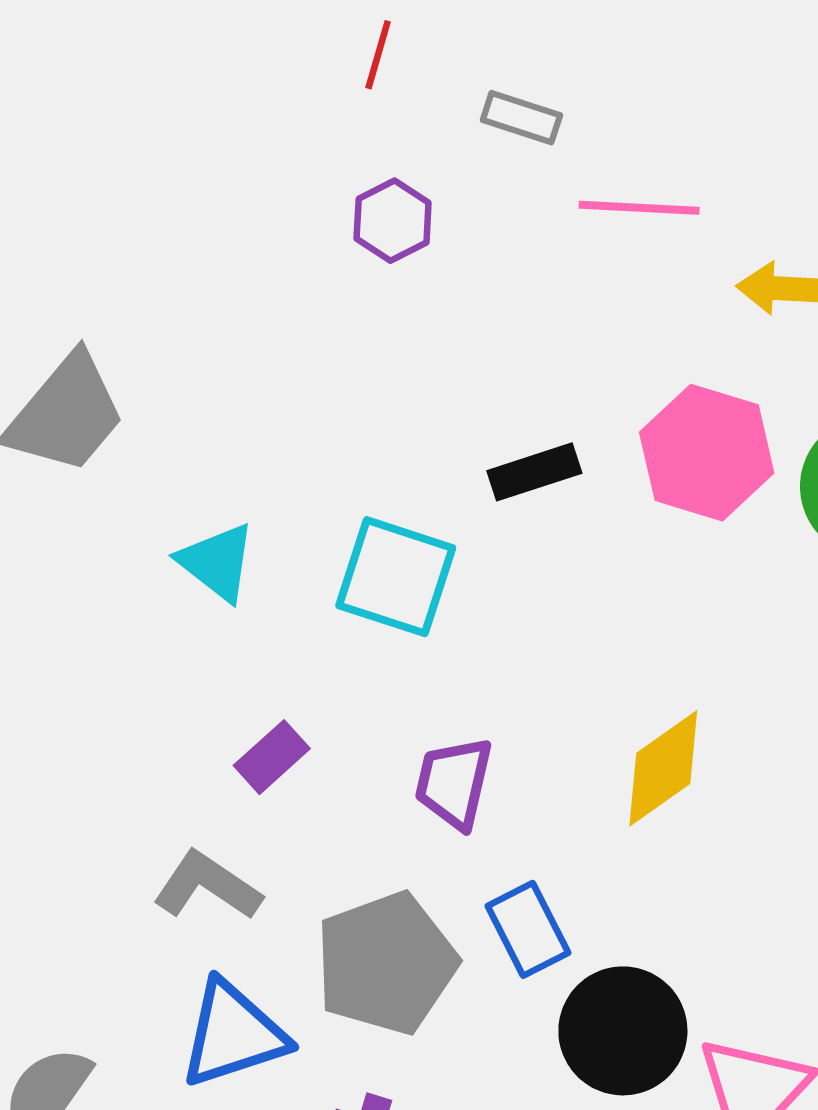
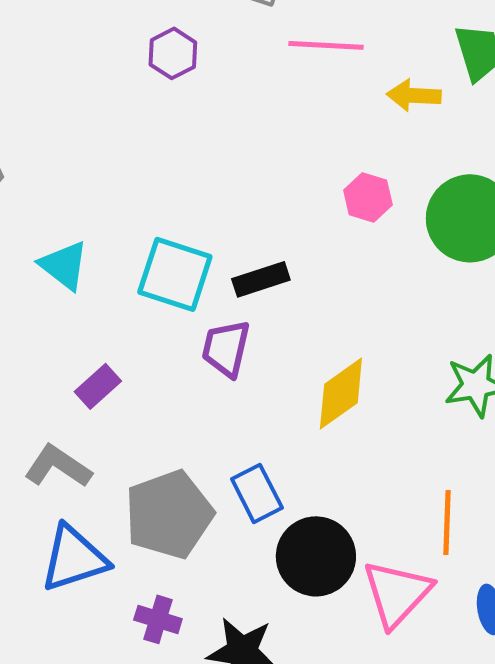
pink hexagon: (707, 453) -> (368, 197), size x0.6
black rectangle: (534, 472) -> (261, 279), moved
purple trapezoid: (454, 783) -> (226, 348), moved

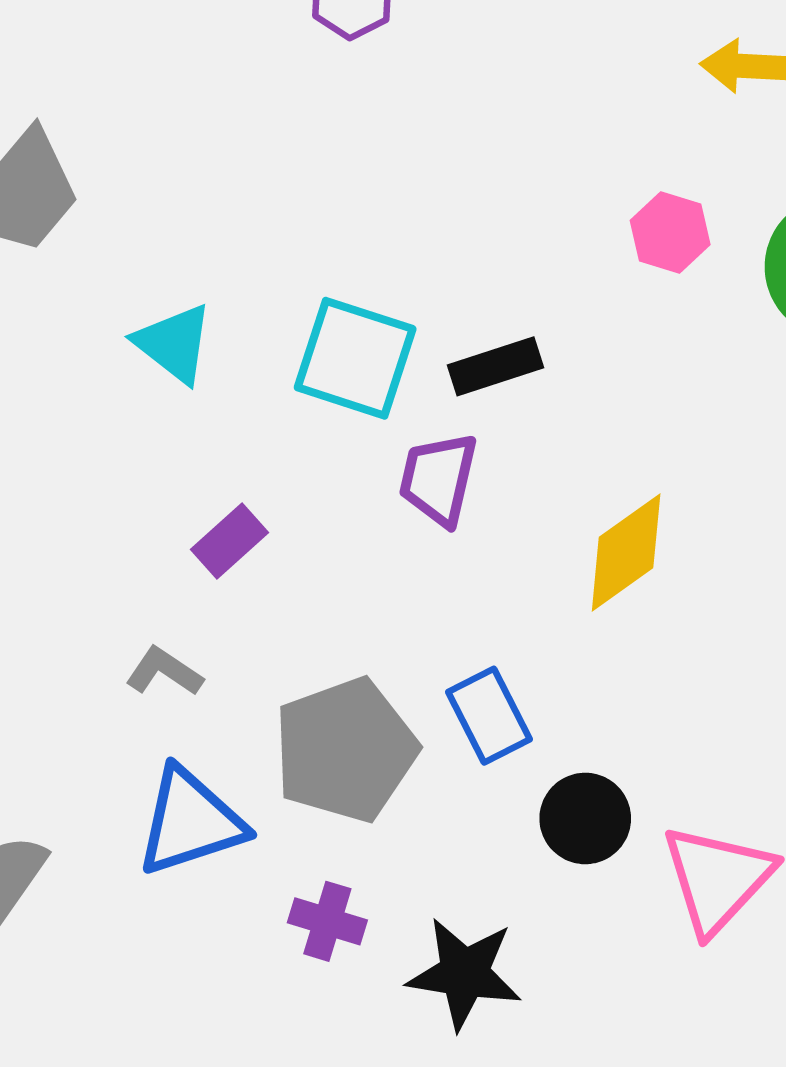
gray L-shape: (58, 466) -> (164, 672), size x0.7
black circle: (316, 556) -> (585, 818), size x0.7

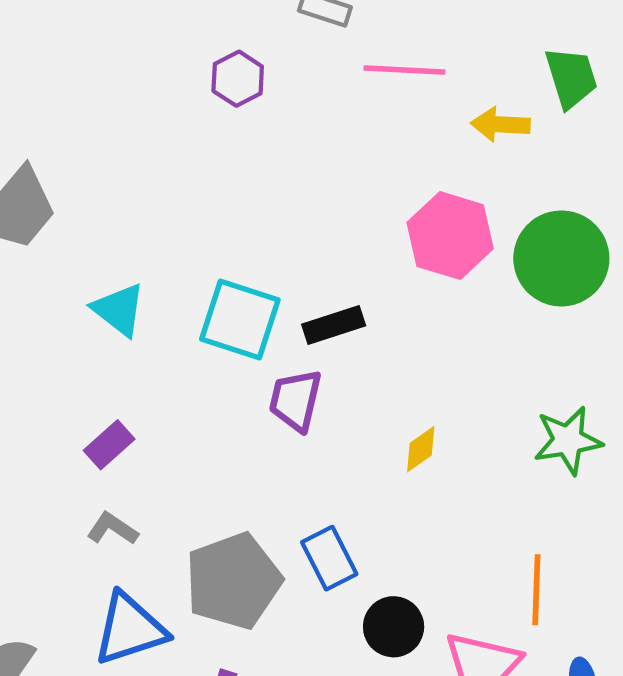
pink hexagon: (670, 233) -> (450, 236), size x1.6
purple rectangle: (229, 541) -> (109, 445), moved
yellow diamond: (626, 552) -> (421, 449), size x0.6

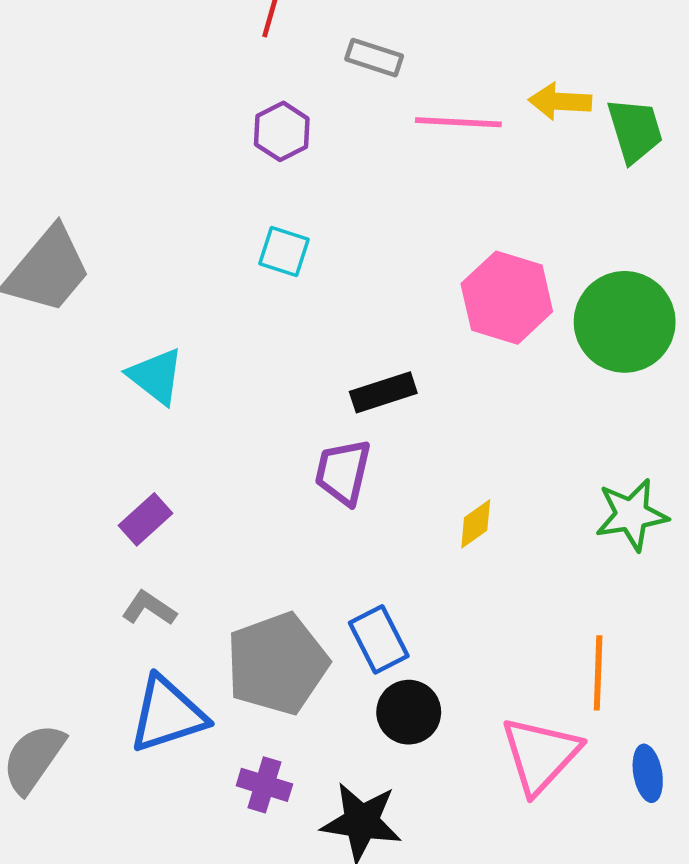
yellow arrow: (500, 124) -> (560, 101), moved
cyan square: (240, 319) -> (284, 251), moved, size x0.6
black circle: (394, 627) -> (409, 712), moved

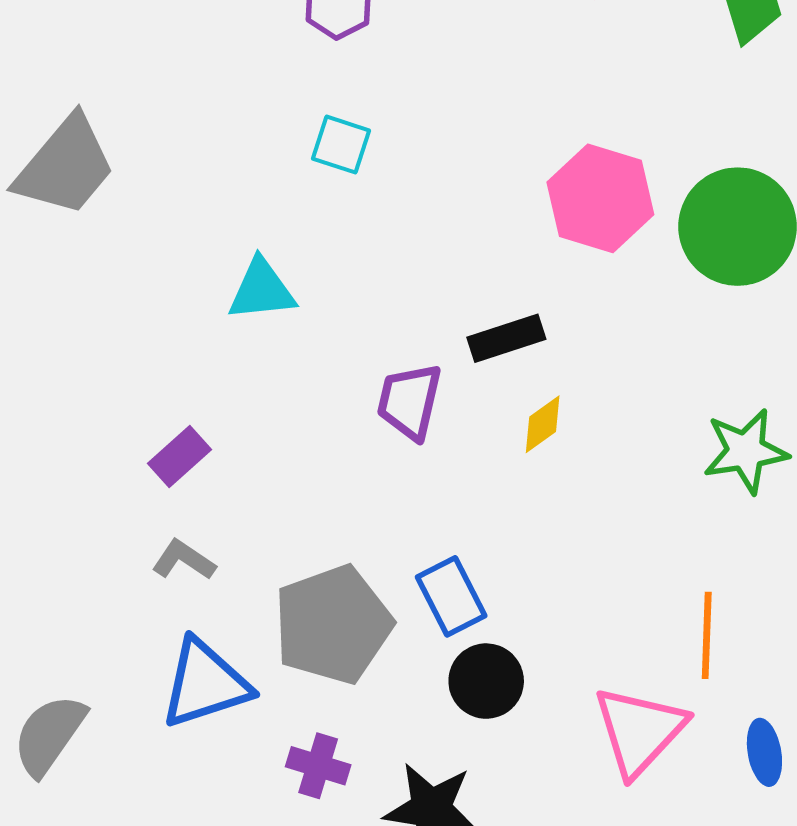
cyan triangle: (156, 376) -> (262, 290), moved, turned -44
black rectangle: (383, 392) -> (506, 338), moved
yellow diamond: (476, 524) -> (543, 424), moved

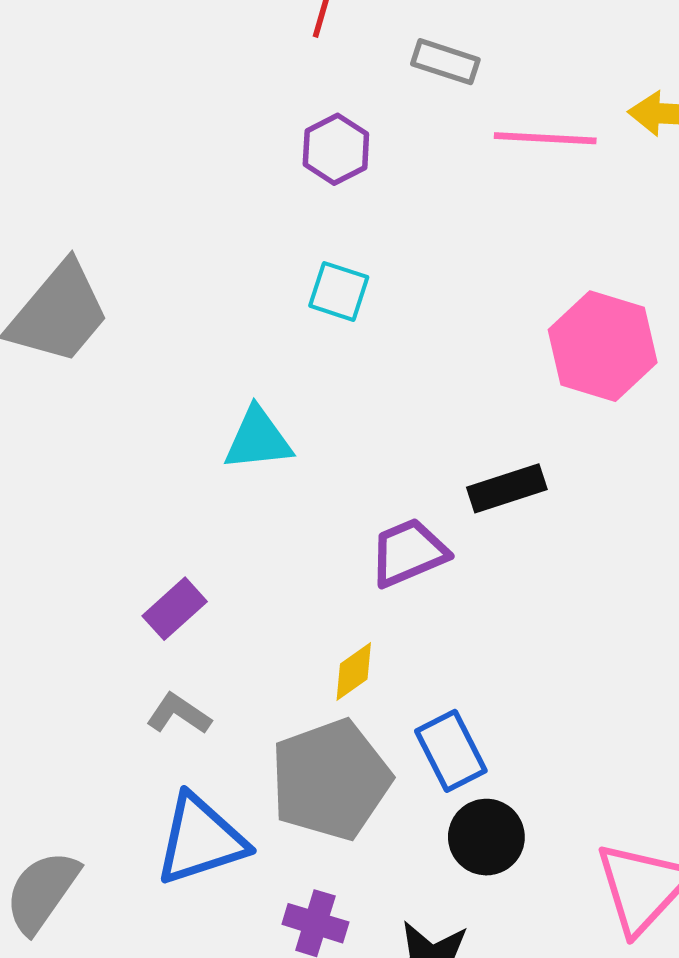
purple trapezoid: (410, 401) -> (408, 553), turned 54
yellow diamond: (543, 424) -> (354, 672), moved

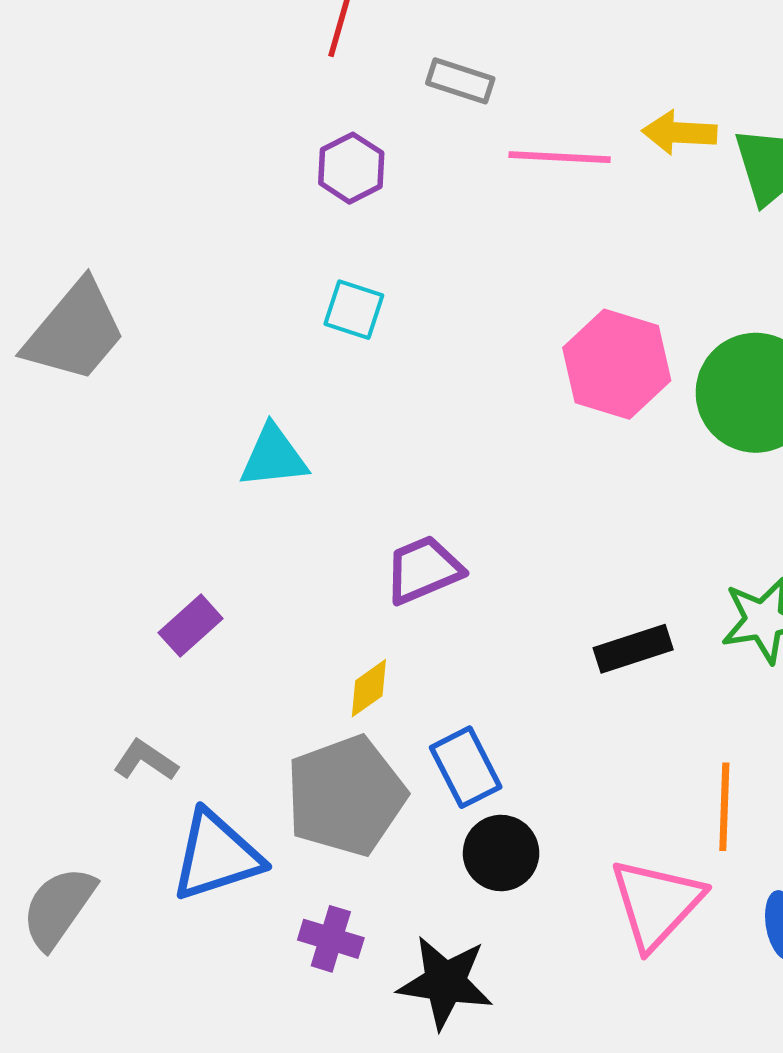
black rectangle: (507, 488) -> (633, 649), moved
gray L-shape: (179, 714) -> (146, 760), moved

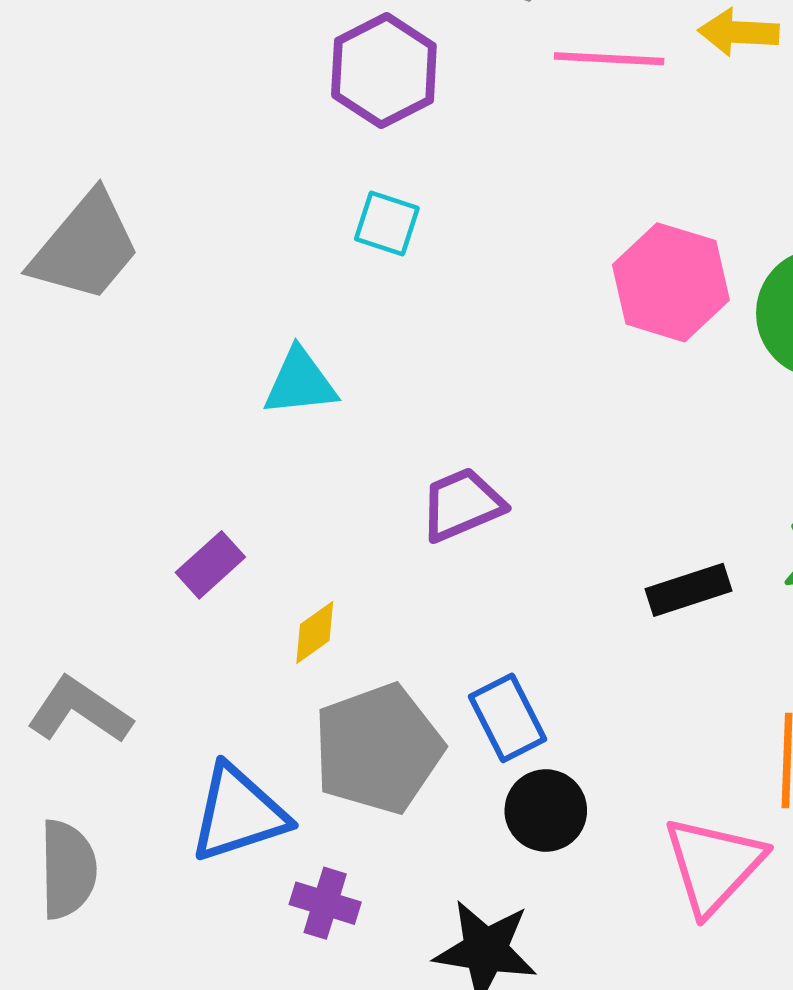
purple hexagon: (351, 168) -> (384, 70), size x1.5
yellow diamond: (369, 688) -> (315, 632), moved
gray L-shape: (146, 760) -> (79, 710), moved, size x1.5
gray semicircle: (58, 907) -> (68, 869), turned 144
purple cross: (331, 939) -> (325, 903), moved

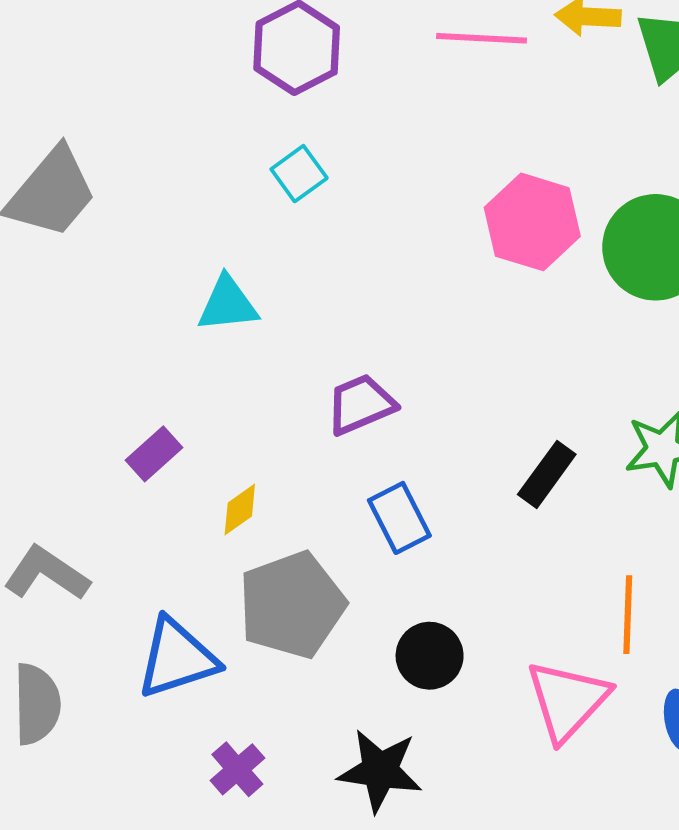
cyan square: (387, 224) -> (299, 174), turned 36
black rectangle: (689, 590) -> (547, 474), turned -36
blue rectangle: (508, 718) -> (399, 518), moved
purple cross: (325, 903) -> (237, 769), moved, turned 32

